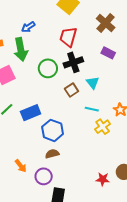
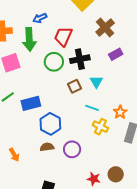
brown cross: (106, 23) -> (105, 28), moved
red trapezoid: (68, 37) -> (63, 37), moved
purple rectangle: (108, 53) -> (116, 54), turned -64
yellow cross: (103, 127) -> (100, 127), turned -35
purple circle: (44, 176) -> (72, 149), moved

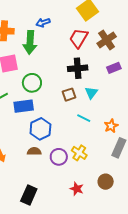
red trapezoid: (63, 37) -> (79, 38), moved
green circle: (54, 62) -> (32, 83), moved
yellow cross: (100, 127) -> (79, 153), moved
brown circle: (116, 174) -> (106, 182), moved

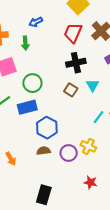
green arrow: (30, 42) -> (25, 43), size x0.6
brown square: (69, 95) -> (71, 90), turned -32
cyan line: (84, 118) -> (99, 117), moved, turned -72

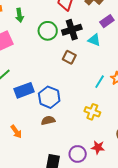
green circle: (32, 83) -> (48, 31), moved
cyan triangle: (93, 85) -> (94, 40), moved, turned -32
blue rectangle: (27, 107) -> (24, 90), moved
purple circle: (69, 153) -> (78, 154), moved

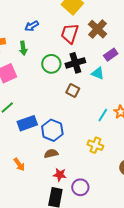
red star: (98, 147) -> (60, 175), moved

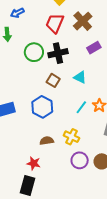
cyan triangle: (98, 73) -> (80, 77), moved
blue hexagon: (52, 130) -> (42, 107), moved
brown semicircle: (51, 154) -> (47, 141), moved
purple circle: (80, 187) -> (80, 160), moved

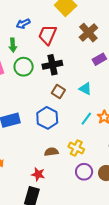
red trapezoid: (55, 23) -> (47, 35), moved
green circle: (34, 52) -> (24, 67), moved
black cross: (58, 53) -> (52, 65), moved

